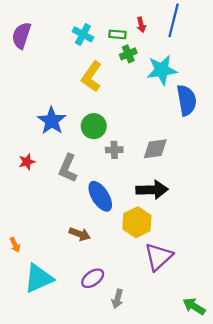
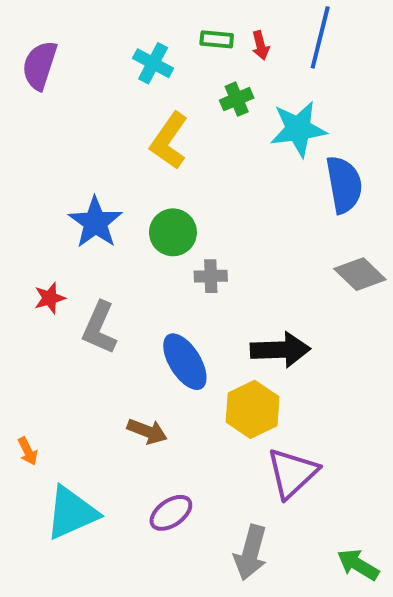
green rectangle: (117, 34) -> (217, 39), moved
gray diamond: (155, 149) -> (360, 274), moved, turned 52
gray L-shape: (68, 168) -> (99, 328), moved
gray arrow: (117, 299) -> (251, 553), moved, size x1.5

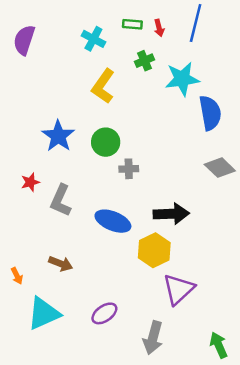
blue ellipse: (185, 362) -> (113, 221), turned -36
brown arrow: (147, 431) -> (61, 264), moved
green arrow: (358, 565) -> (219, 345), turned 35

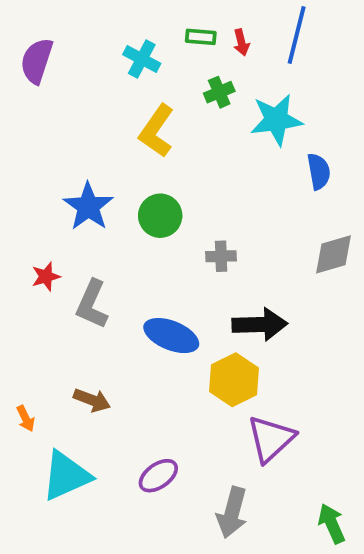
blue semicircle: (210, 113) -> (319, 171), size x0.7
gray diamond: (220, 168) -> (333, 254), turned -60
gray cross: (129, 169) -> (221, 256), moved

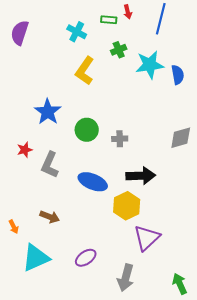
red arrow: (241, 42) -> (128, 12), moved
blue semicircle: (319, 171) -> (178, 75), moved
green circle: (160, 216) -> (87, 130), moved

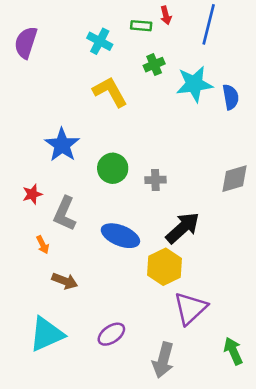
yellow L-shape: (85, 71) -> (110, 92), turned 116
black arrow: (141, 176) -> (183, 228), turned -40
orange arrow: (14, 227) -> (43, 245), moved
green arrow: (180, 284) -> (233, 351), moved

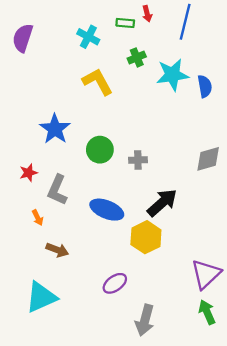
purple triangle: (190, 308) -> (206, 274), moved
purple ellipse: (111, 334) -> (115, 283), moved

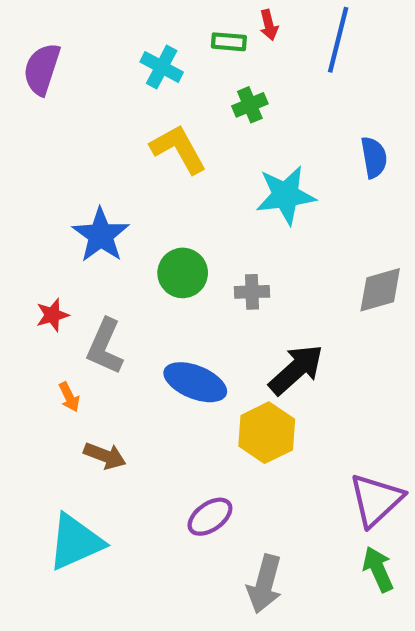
cyan star: (172, 75) -> (286, 195), moved

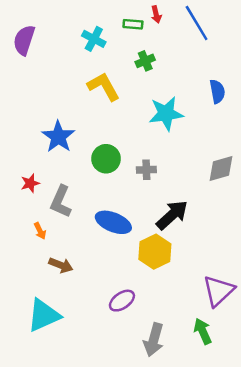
blue line: (338, 40) -> (197, 23), turned -45
green arrow: (378, 569) -> (203, 331), moved

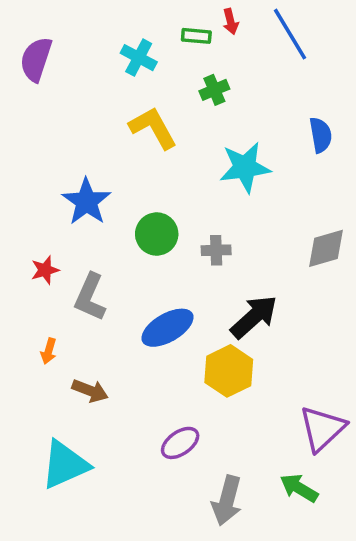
blue ellipse: (113, 222) -> (167, 328), turned -52
orange arrow: (40, 231) -> (49, 351), moved, turned 42
green arrow: (203, 331) -> (299, 488), turned -35

